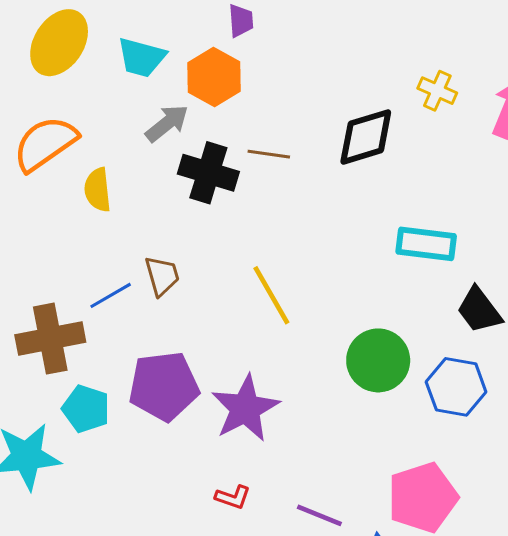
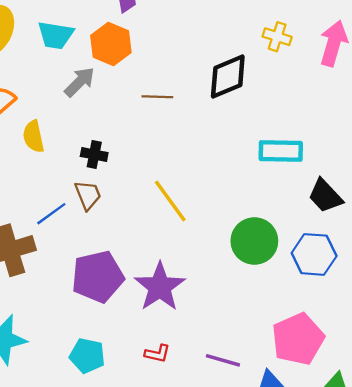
black cross: (208, 173) -> (94, 155), moved, size x0.6
cyan pentagon: (86, 409) -> (87, 356), moved

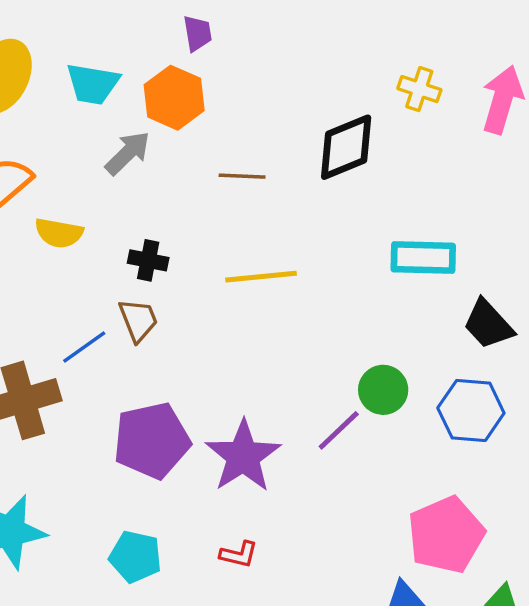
yellow semicircle: (33, 136) -> (59, 233), turned -68
yellow line: (170, 201) -> (261, 277), moved, turned -60
green circle: (254, 241) -> (383, 390), size x0.7
purple line: (223, 360) -> (339, 430), moved, turned -60

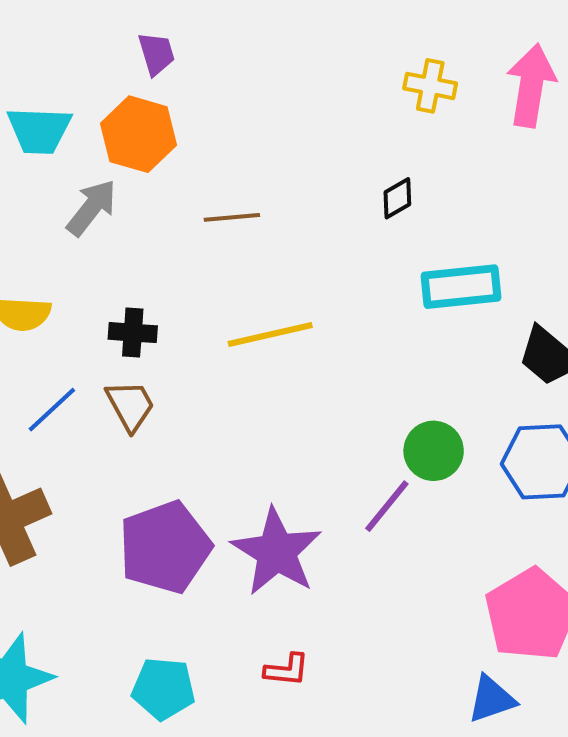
black diamond: (346, 147) -> (397, 198), moved, size x0.5
blue line: (84, 347) -> (52, 410), moved

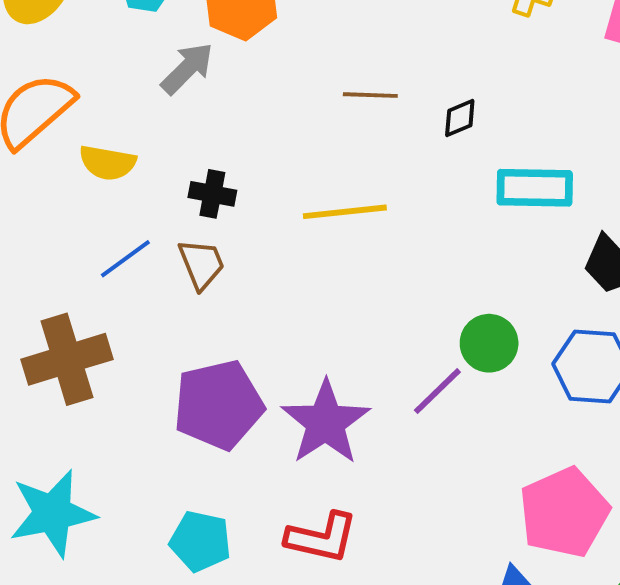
black diamond: (397, 198) -> (460, 118), moved
brown line: (232, 217) -> (370, 95), moved
red L-shape: (287, 670) -> (322, 538), size x1.6

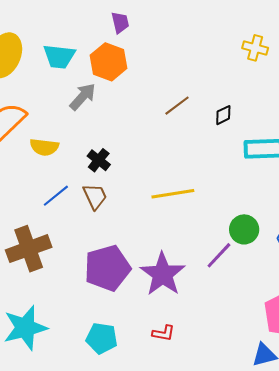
brown line: (370, 95) -> (177, 106), turned -36
black cross: (212, 194) -> (99, 160), turned 30
yellow line: (345, 212) -> (173, 194), moved
red L-shape: (322, 538) -> (163, 333), size x0.6

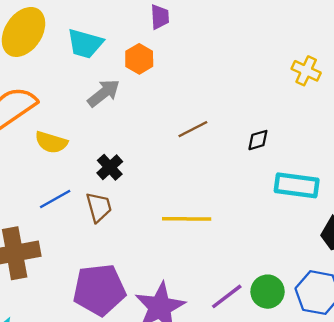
orange hexagon: (108, 62) -> (139, 59), size x0.7
brown line: (177, 106) -> (193, 129), moved
green circle: (244, 229) -> (268, 292), moved

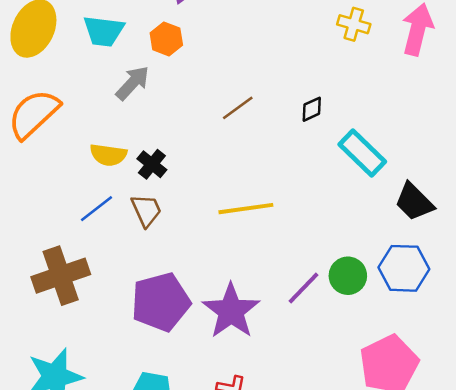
yellow semicircle: (51, 142) -> (108, 155), moved
cyan rectangle: (297, 185) -> (362, 153), turned 45

